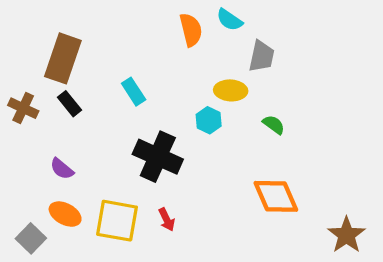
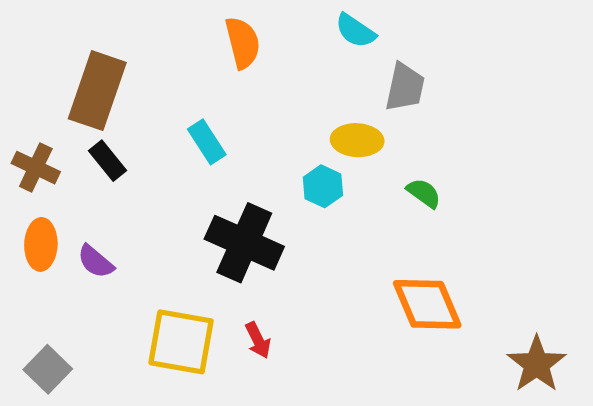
orange semicircle: (191, 30) -> (243, 43), moved
orange ellipse: (65, 214) -> (41, 244), moved, turned 64

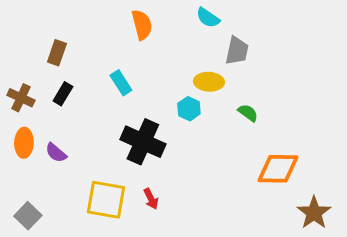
brown rectangle: (97, 91) -> (57, 53), size x0.6
black rectangle: (108, 161) -> (63, 94), turned 70
orange diamond: (427, 304) -> (278, 169), moved, turned -66

